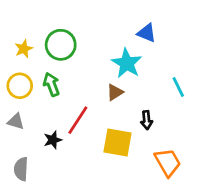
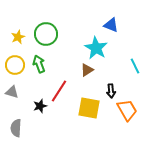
orange trapezoid: (168, 162) -> (127, 110), moved

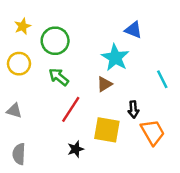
yellow star: (18, 37) -> (23, 26), moved
green arrow: (39, 64) -> (59, 77), moved, turned -30
yellow circle: (15, 65) -> (19, 64), moved
black star: (40, 106) -> (76, 149), moved

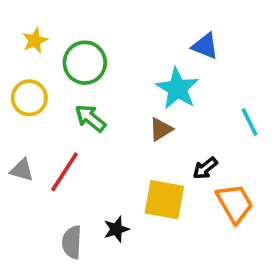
red line: (71, 109) -> (64, 172), moved
black arrow: (133, 109) -> (205, 168), turned 56
gray semicircle: (19, 154) -> (72, 242), moved

